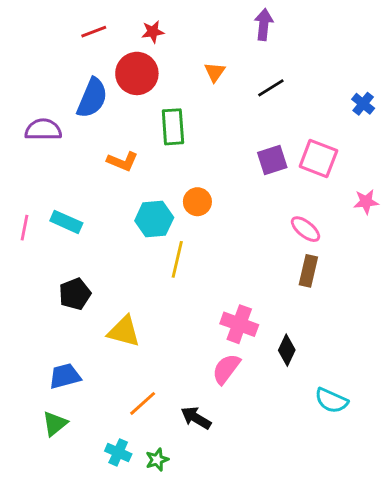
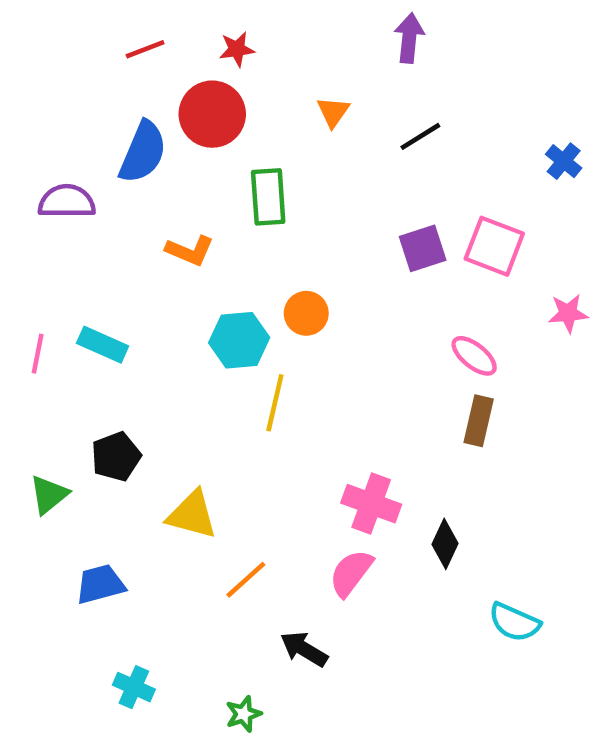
orange line: (143, 403) -> (246, 580), moved
green triangle: (55, 424) -> (49, 495), moved
cyan cross: (118, 452) -> (134, 687), moved

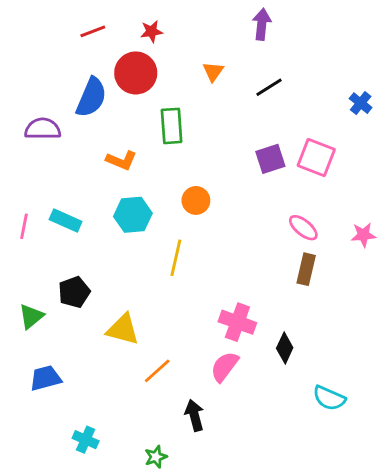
pink star: (568, 313) -> (363, 235), moved
cyan hexagon: (239, 340) -> (133, 215), moved
blue trapezoid: (100, 584) -> (46, 378), moved
black arrow: (304, 649) -> (194, 415), turned 44

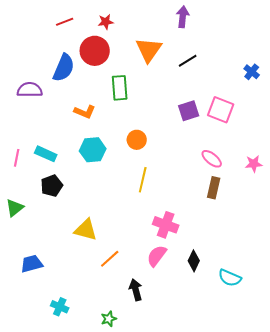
orange triangle: (213, 72) -> (149, 50), size x1.8
yellow line: (176, 258) -> (143, 180), moved
black pentagon: (74, 292) -> (52, 186), moved
green triangle: (31, 316) -> (15, 208), moved
black diamond: (285, 348) -> (194, 261), moved

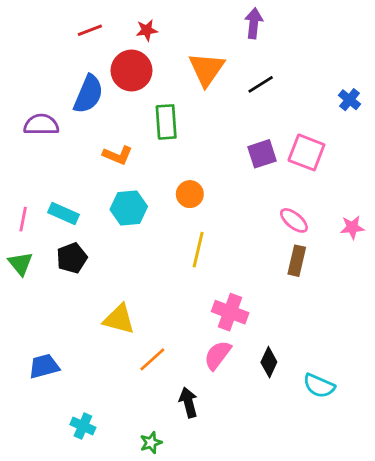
green triangle: (15, 208) -> (20, 264), moved, turned -30

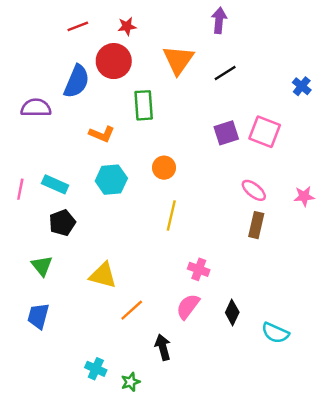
green triangle: (20, 264) -> (42, 266), moved
pink cross: (230, 312) -> (199, 269), size x0.7
blue trapezoid: (44, 366) -> (38, 316), turned -60
cyan cross: (83, 426) -> (96, 369), moved

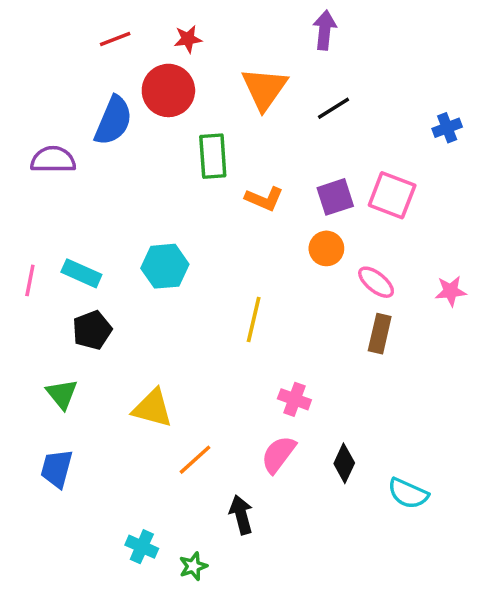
blue cross: (302, 86) -> (447, 128), turned 30
orange L-shape: (102, 134) -> (264, 199), moved
orange circle: (164, 168) -> (326, 248), moved

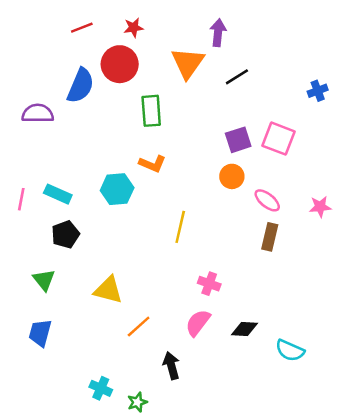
purple arrow: (325, 30) -> (218, 33), moved
orange L-shape: (264, 199) -> (152, 164), moved
black diamond: (344, 463) -> (244, 329), turned 68

